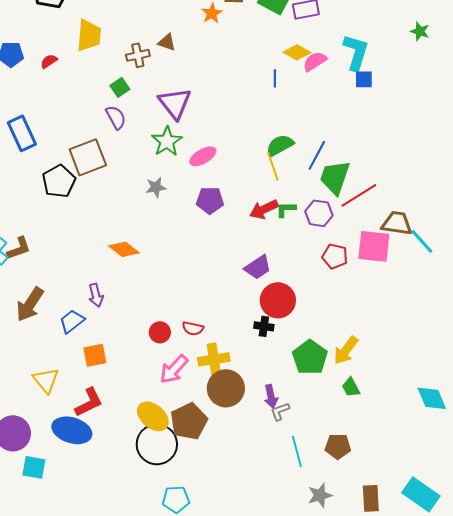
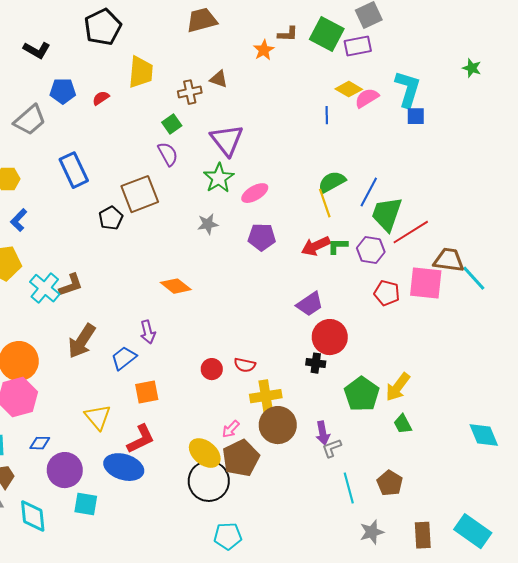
black pentagon: (59, 181) -> (111, 218), size x0.7
pink arrow: (174, 369) -> (231, 429), moved, size x0.6
brown pentagon: (338, 446) -> (390, 483), turned 30

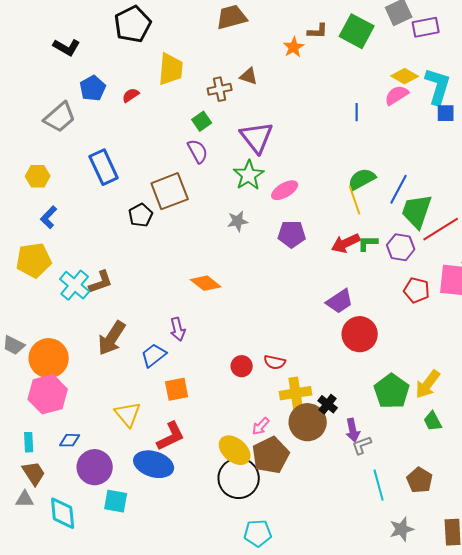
purple rectangle: (358, 46) -> (426, 27), moved
yellow diamond: (349, 89) -> (405, 76), moved
blue pentagon: (63, 91) -> (93, 88), turned -30
black cross: (316, 363) -> (328, 404), moved, turned 30

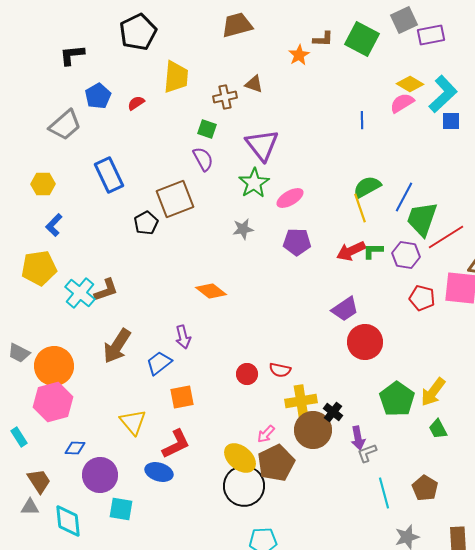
black L-shape: (67, 47) -> (72, 55), turned 144
cyan L-shape: (438, 86) -> (443, 94), turned 30
green square: (202, 121) -> (207, 129), turned -36
cyan rectangle: (29, 442) -> (19, 437), moved, turned -30
blue ellipse: (154, 464) -> (159, 472), size x0.7

